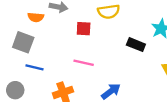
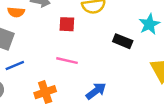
blue line: (35, 67) -> (15, 65), turned -36

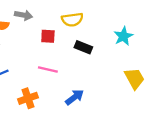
black rectangle: (123, 41) -> (83, 47), moved

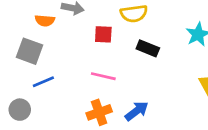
orange cross: (28, 98) -> (99, 112), moved

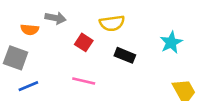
red square: (103, 34) -> (84, 42), turned 30

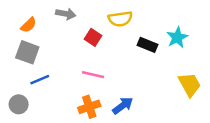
orange semicircle: (30, 30) -> (29, 25), moved, turned -49
black rectangle: (125, 55) -> (148, 45), moved

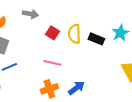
yellow semicircle: (120, 19) -> (74, 34), moved, turned 96

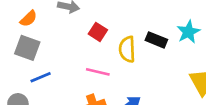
yellow semicircle: (74, 34) -> (127, 49), moved

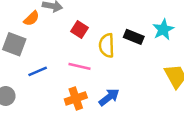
orange semicircle: (29, 19) -> (31, 18), moved
blue line: (41, 77) -> (38, 71), moved

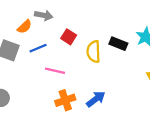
pink line: (80, 66) -> (55, 71), moved
blue line: (38, 71) -> (38, 48), moved

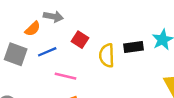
black rectangle: (118, 44) -> (133, 47), turned -30

